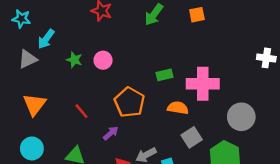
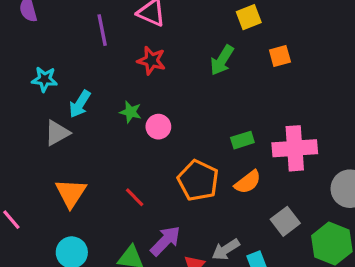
green star: (74, 60) -> (131, 112), moved
orange semicircle: (178, 108) -> (248, 182), moved, turned 138
purple arrow: (111, 133) -> (165, 241), moved, size x1.5

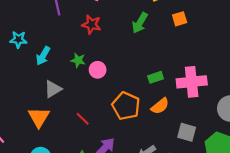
gray triangle: (57, 133) -> (53, 89), moved
gray square: (285, 221) -> (187, 132), turned -36

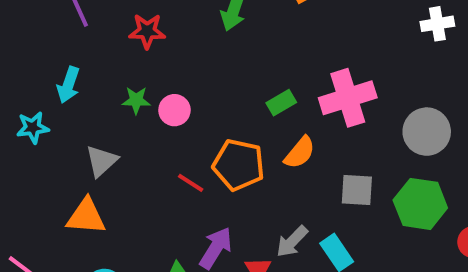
cyan star: (18, 40) -> (33, 128), moved
cyan arrow: (43, 56) -> (68, 85), moved
orange triangle: (39, 117) -> (86, 216), turned -45
red line: (83, 119) -> (191, 183), moved

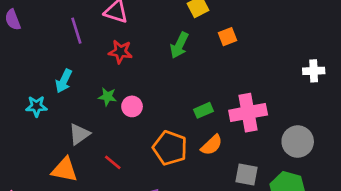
red line: (191, 183) -> (113, 162), moved

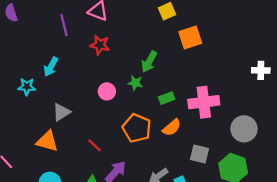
orange square: (227, 37) -> (190, 38), size x1.5
green arrow: (179, 45) -> (149, 62), moved
green star: (107, 97) -> (135, 83), moved
red line: (113, 162) -> (95, 145), moved

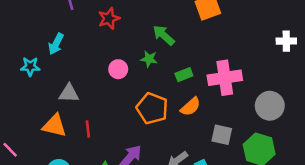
red star: (100, 45) -> (109, 18), turned -30
green arrow: (149, 62) -> (164, 35), turned 105
gray triangle: (61, 112) -> (69, 93), turned 36
red line: (95, 145) -> (88, 129), moved, turned 42

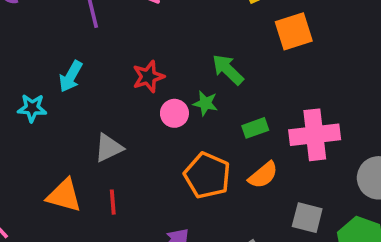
red star: (109, 18) -> (148, 77), moved
pink circle: (118, 69) -> (174, 113), moved
gray triangle: (69, 93) -> (109, 148), moved, turned -30

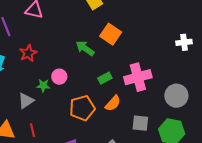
orange square: (294, 31) -> (111, 34), moved, turned -30
red star: (148, 77) -> (28, 53), moved
green star: (205, 103) -> (43, 86), moved
orange pentagon: (207, 175) -> (82, 108), turned -30

